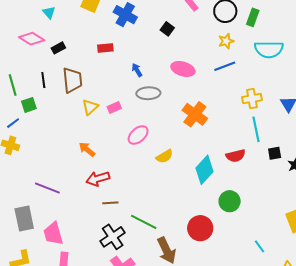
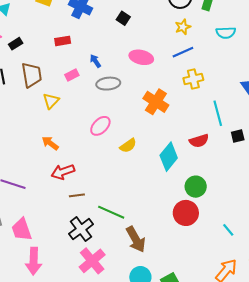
cyan semicircle: (269, 49) -> (226, 33), size x0.7
yellow cross: (252, 99) -> (193, 79), moved
pink rectangle: (114, 107) -> (72, 75), moved
red circle: (200, 228) -> (186, 213), moved

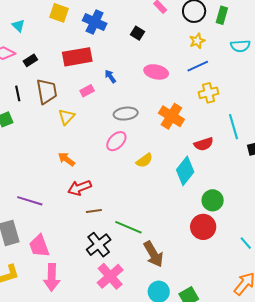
red rectangle: (63, 41) -> (77, 57), size x1.8
gray ellipse: (108, 84) -> (126, 114), moved
red semicircle: (199, 141) -> (204, 144), moved

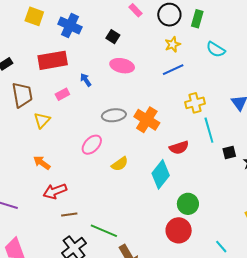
cyan semicircle: (240, 46) -> (216, 49), turned 36
pink ellipse: (156, 72) -> (122, 66), moved
yellow cross: (209, 93) -> (195, 103), moved
gray ellipse: (126, 114) -> (114, 115), moved

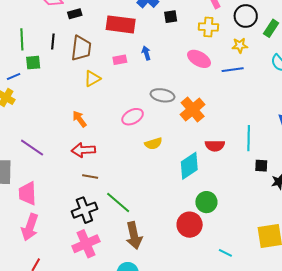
black square: (113, 37) -> (171, 17), moved, turned 32
pink ellipse: (122, 66) -> (199, 59), moved
yellow cross: (195, 103) -> (208, 27), moved
cyan line: (221, 247) -> (225, 253), turned -40

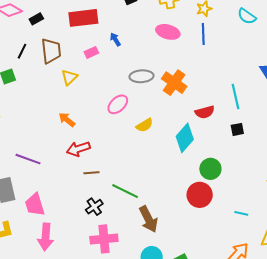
black line: (53, 42) -> (22, 51), turned 35
blue line: (233, 70) -> (203, 34), turned -70
black square: (261, 166) -> (237, 129), moved
black cross: (84, 210) -> (94, 207), size x0.7
pink cross: (86, 244) -> (104, 239), turned 32

